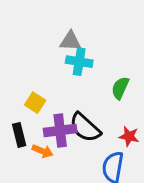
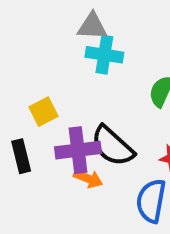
yellow square: (35, 103) -> (43, 112), turned 30
orange arrow: (43, 151) -> (88, 179), moved

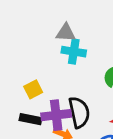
black semicircle: (113, 146) -> (79, 112), turned -144
black rectangle: (21, 156) -> (30, 119), moved, turned -65

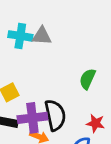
cyan cross: (74, 52) -> (20, 36), moved

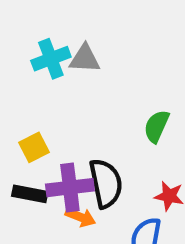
cyan cross: (20, 36) -> (51, 59), turned -30

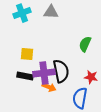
cyan cross: (51, 59) -> (22, 13), moved
yellow square: (34, 147) -> (27, 54), turned 32

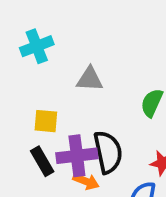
gray triangle: (51, 12) -> (90, 79), moved
black rectangle: (25, 76) -> (42, 161), turned 49

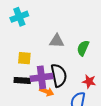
gray triangle: (90, 79) -> (57, 41), moved
black rectangle: (42, 161) -> (22, 80), turned -56

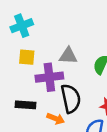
yellow square: (24, 58) -> (27, 57), moved
purple cross: (42, 77) -> (49, 77), moved

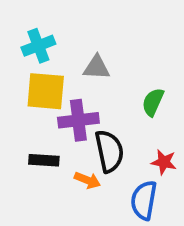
gray triangle: (68, 56) -> (97, 68), moved
yellow square: (27, 57) -> (46, 91), size x1.6

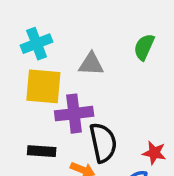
green semicircle: (153, 102) -> (144, 47), moved

